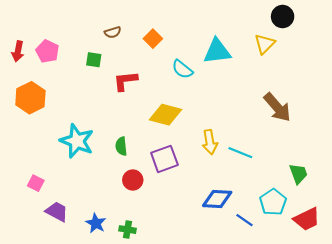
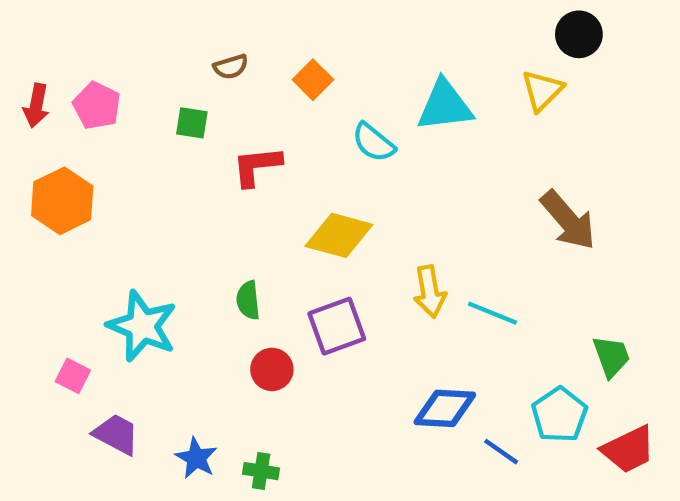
cyan star: (77, 141) -> (142, 326), moved

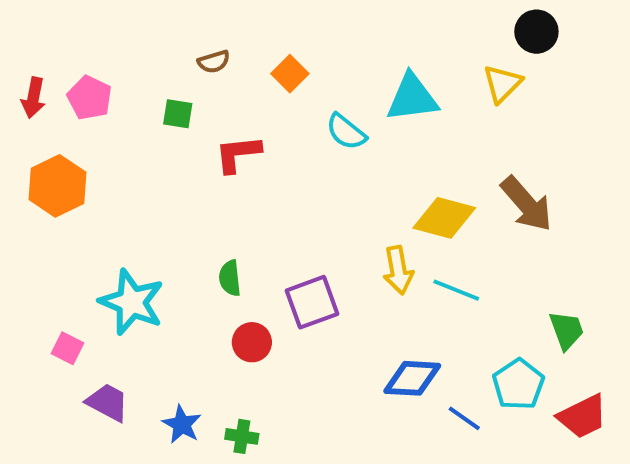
yellow diamond: (339, 235) -> (444, 218), moved

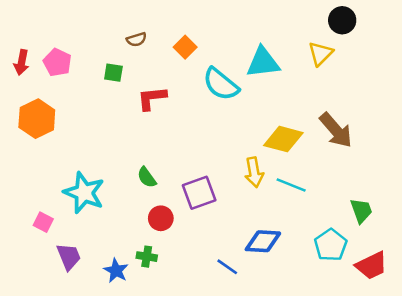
cyan semicircle: (346, 132) -> (221, 84), size x1.4
green semicircle: (230, 278) -> (147, 177), turned -30
purple trapezoid: (108, 402) -> (69, 257), turned 40
blue line: (464, 418) -> (227, 267), moved
green cross: (242, 436) -> (147, 257), moved

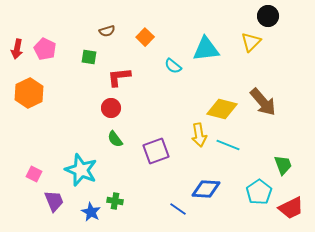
cyan semicircle: (221, 84) -> (173, 66), size x0.6
cyan star: (84, 193) -> (81, 170), moved
red circle: (161, 218) -> (111, 108), moved

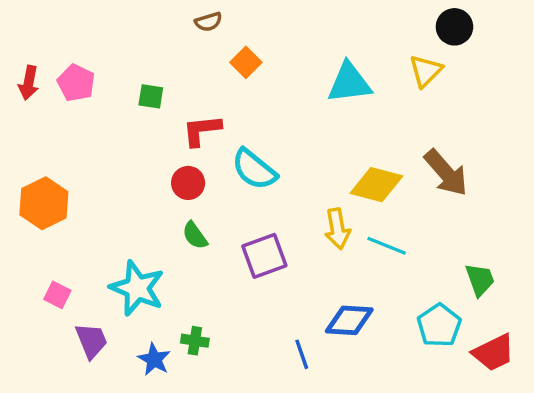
brown semicircle: (107, 31) -> (208, 22), moved
cyan semicircle: (173, 66) -> (254, 169), moved, size x1.6
orange hexagon: (29, 93) -> (44, 203), moved
blue line: (178, 209) -> (302, 354), turned 36

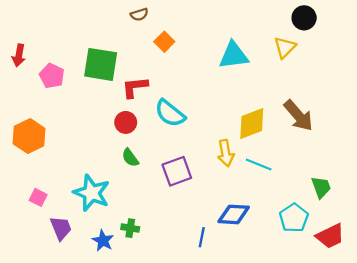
pink pentagon: (76, 83) -> (52, 76), moved
green square: (151, 96) -> (101, 64), size x2.0
yellow diamond: (376, 185) -> (252, 124), turned -36
blue line: (302, 354) -> (202, 237), turned 30

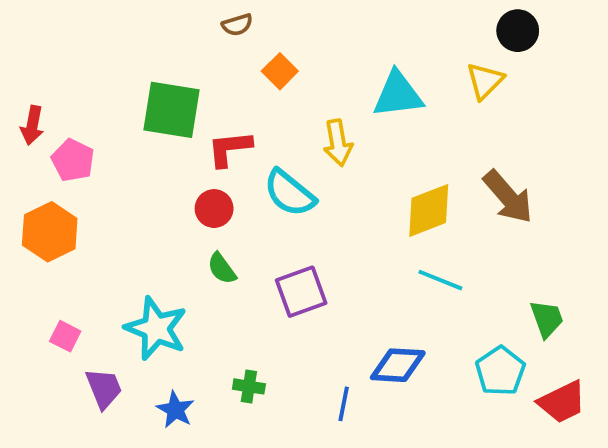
red arrow: (19, 55) -> (32, 125), moved
pink pentagon: (52, 76) -> (73, 160), moved
yellow arrow: (226, 153) -> (338, 143), moved
green cross: (130, 228) -> (249, 386), moved

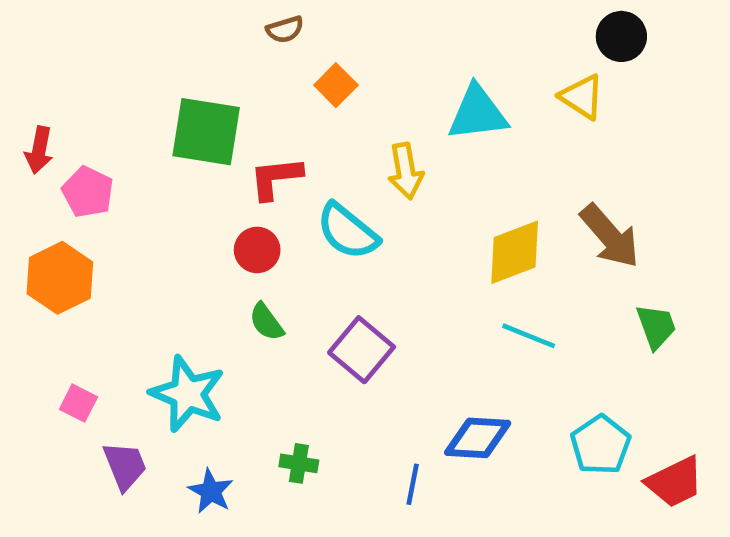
yellow triangle: (485, 81) -> (582, 97), turned -42
purple square: (301, 292) -> (362, 350), turned -30
green trapezoid: (547, 319) -> (656, 327), moved

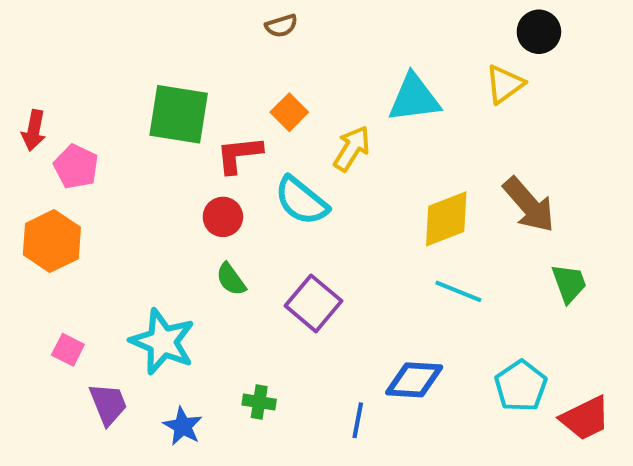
brown semicircle: (285, 30) -> (281, 26), moved
orange square: (336, 85) -> (289, 112), moved
yellow triangle: (582, 97) -> (505, 84), turned 51
yellow arrow: (406, 171) -> (352, 148), turned -138

